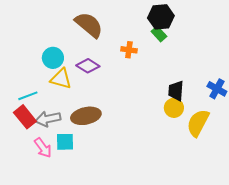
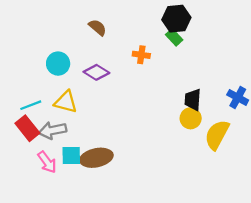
brown semicircle: (89, 25) -> (97, 27), size x0.6
yellow triangle: (61, 79) -> (66, 102), moved
brown ellipse: (86, 116) -> (96, 158), moved

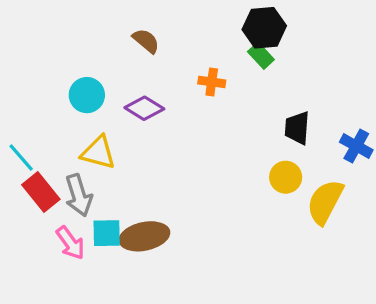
black trapezoid: (193, 100) -> (297, 128), moved
cyan line: (31, 105) -> (21, 157), moved, turned 70
gray arrow: (53, 130) -> (79, 195), turned -96

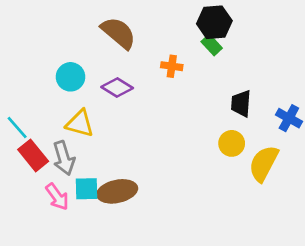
brown semicircle: (146, 41) -> (118, 33), size x1.6

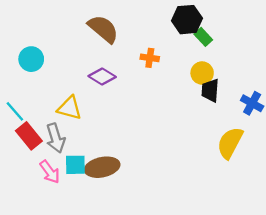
green rectangle: (212, 45) -> (203, 37), moved
cyan circle: (70, 77) -> (31, 59), moved
yellow circle: (232, 143) -> (202, 73), moved

